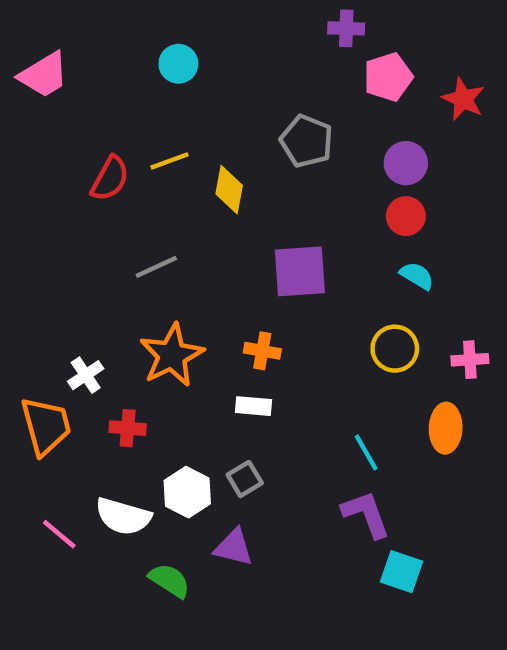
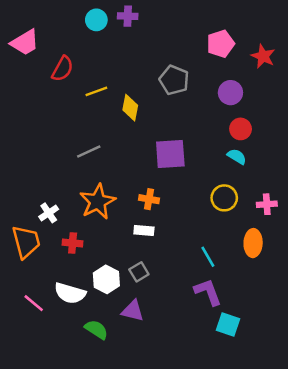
purple cross: (346, 28) -> (128, 16), moved
cyan circle: (178, 64) -> (96, 20), moved
red semicircle: (110, 179) -> (63, 69), moved
red circle: (406, 216) -> (241, 129), moved

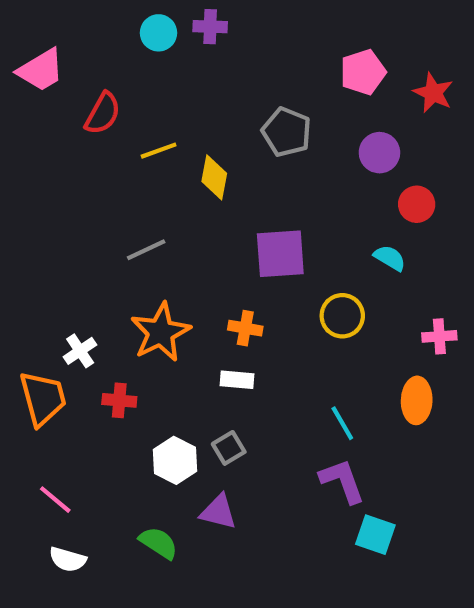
red circle: (241, 129) -> (417, 204), moved
yellow circle: (224, 198) -> (342, 316), moved
white semicircle: (70, 293) -> (68, 559), moved, size x0.7

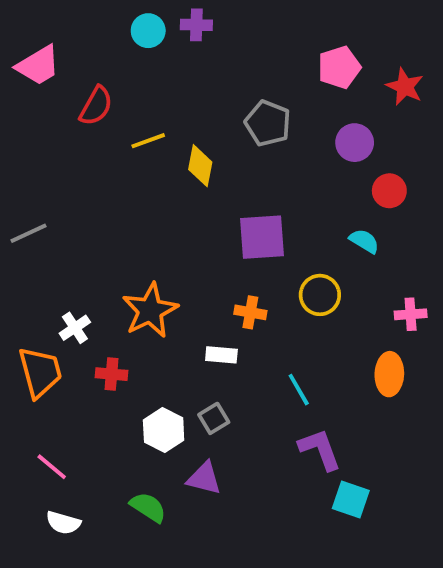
gray line: (146, 250) -> (29, 233), moved
orange cross: (245, 328) -> (250, 312), moved
cyan line: (342, 423) -> (299, 390), moved

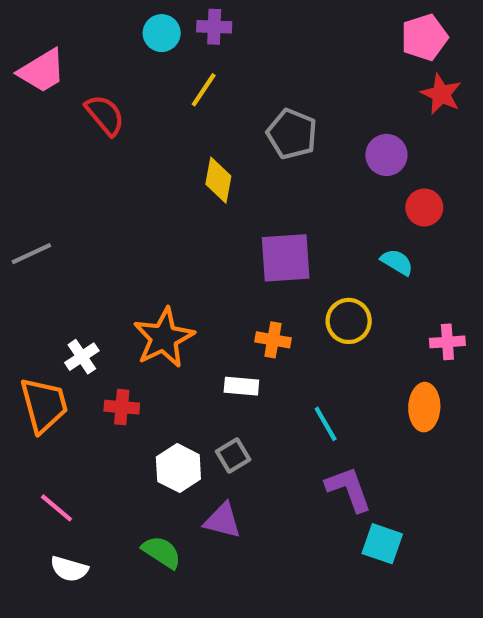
pink pentagon: (339, 67) -> (424, 37), moved
red semicircle: (96, 106) -> (105, 115), turned -69
yellow line: (148, 141) -> (204, 90), moved, turned -36

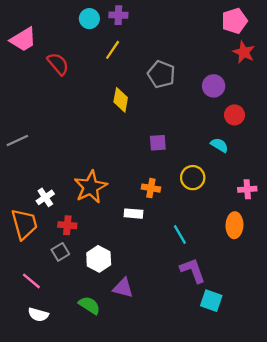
purple square: (286, 258) -> (158, 143), size x0.6
gray square: (233, 455) -> (60, 252), moved

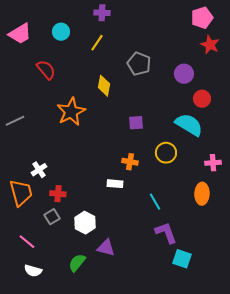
cyan circle: (89, 19) -> (61, 32), moved
red semicircle: (58, 64) -> (46, 70), moved
cyan semicircle: (219, 145) -> (189, 125), size x1.8
orange star: (91, 187) -> (71, 112), moved
green semicircle: (89, 305) -> (77, 263), turned -84

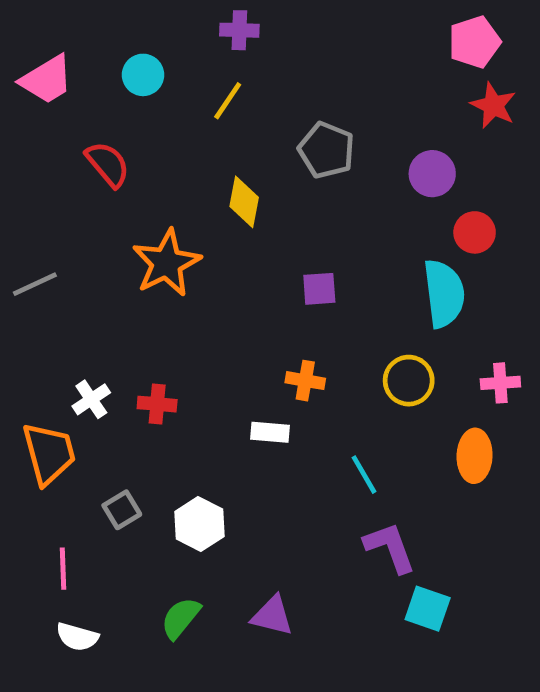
cyan semicircle: (189, 125) -> (444, 294), turned 52
yellow circle: (166, 153) -> (409, 381), moved
red cross: (58, 194) -> (157, 404), moved
pink line: (27, 242) -> (63, 569), turned 48
purple triangle: (106, 248) -> (272, 616), moved

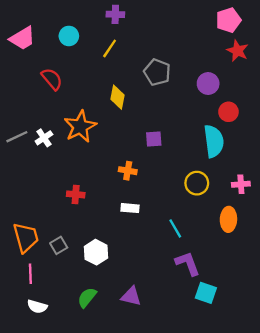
orange cross: (305, 381) -> (128, 171), moved
white cross: (91, 399) -> (44, 138), moved
orange trapezoid: (49, 453) -> (26, 237), moved

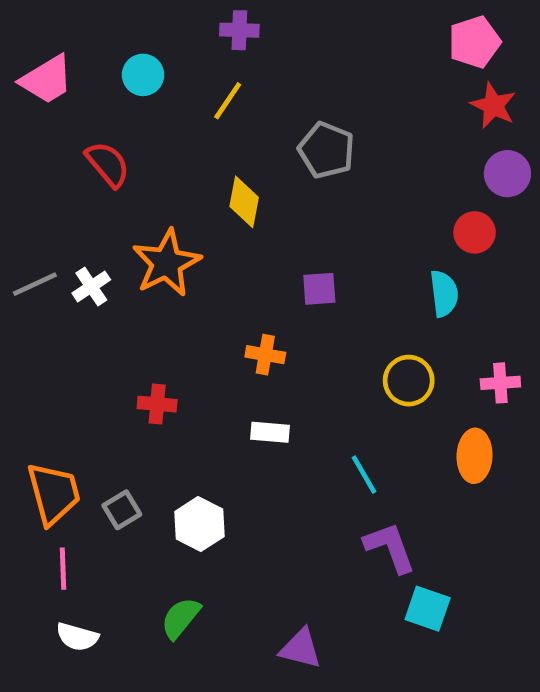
purple circle: (208, 84) -> (507, 174), moved
cyan semicircle: (214, 141) -> (444, 294), size x0.7
purple triangle: (131, 296) -> (301, 649), moved

